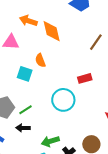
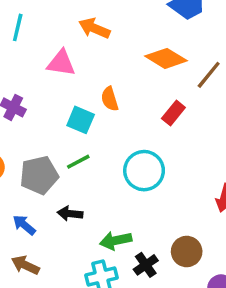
orange diamond: (52, 31) -> (166, 58), moved, turned -50
red rectangle: (85, 78) -> (173, 113), moved, turned -40
green line: (26, 110) -> (78, 162), moved

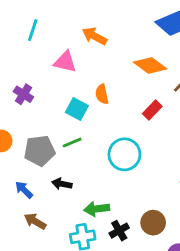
brown arrow: (25, 265) -> (35, 221), moved

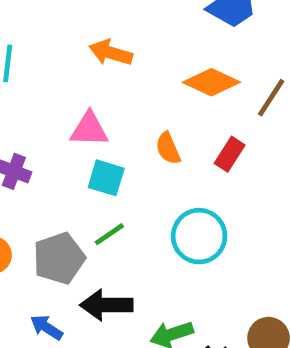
pink triangle: (65, 62) -> (89, 129), moved
orange semicircle: (102, 94) -> (168, 148), moved
black arrow: (62, 184) -> (106, 305), size x1.5

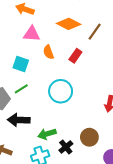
pink triangle: (89, 129) -> (32, 34), moved

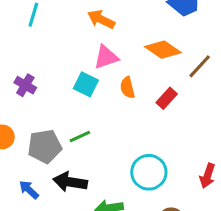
pink triangle: (32, 34) -> (106, 57), turned -30
cyan square: (21, 64) -> (86, 84), moved
cyan circle: (61, 91) -> (149, 172), moved

